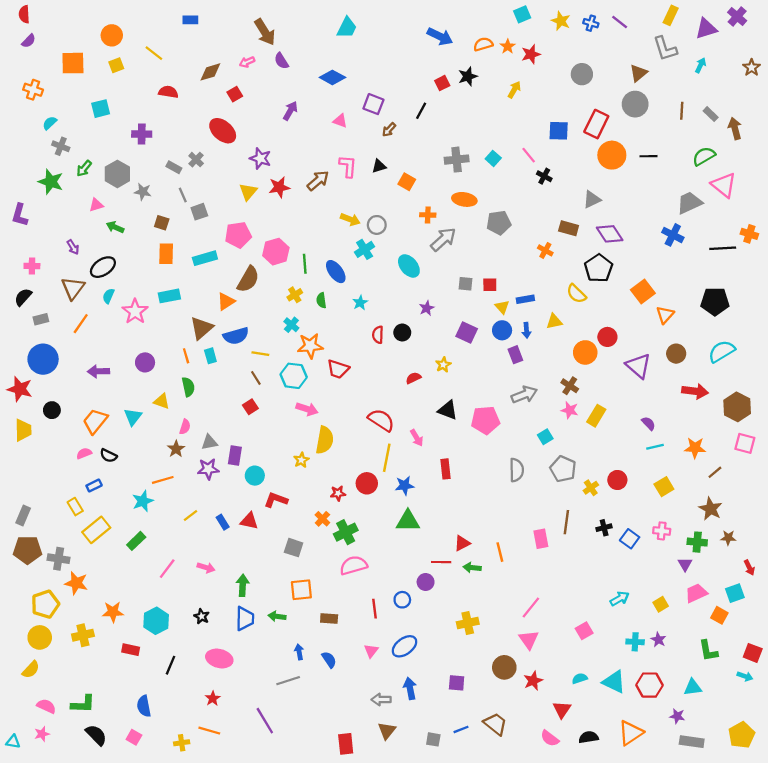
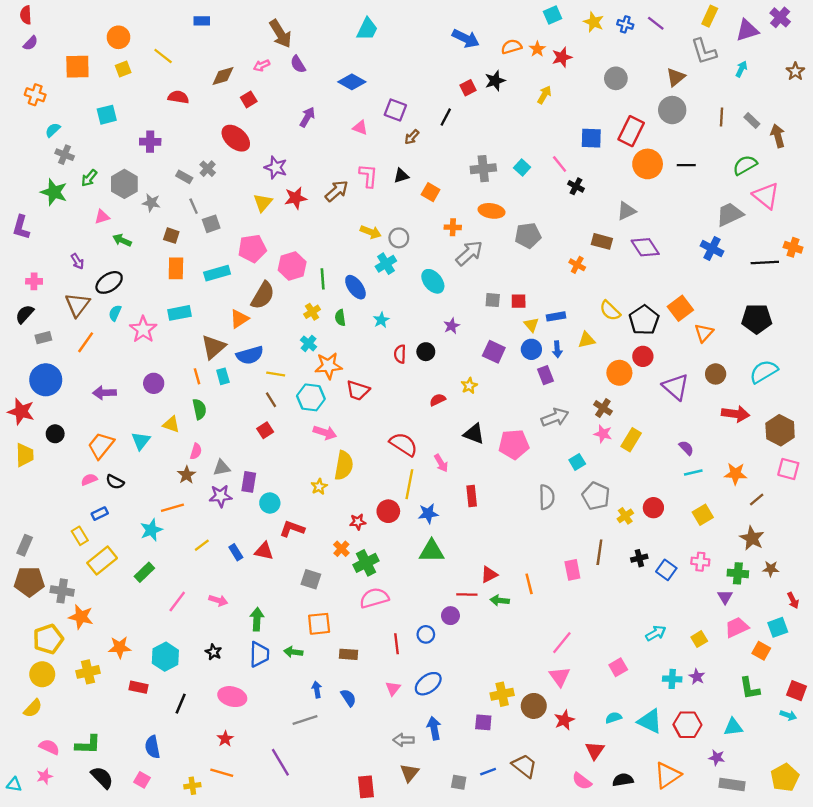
black pentagon: (599, 268) -> (644, 320), moved
yellow cross: (468, 623) -> (502, 694), moved

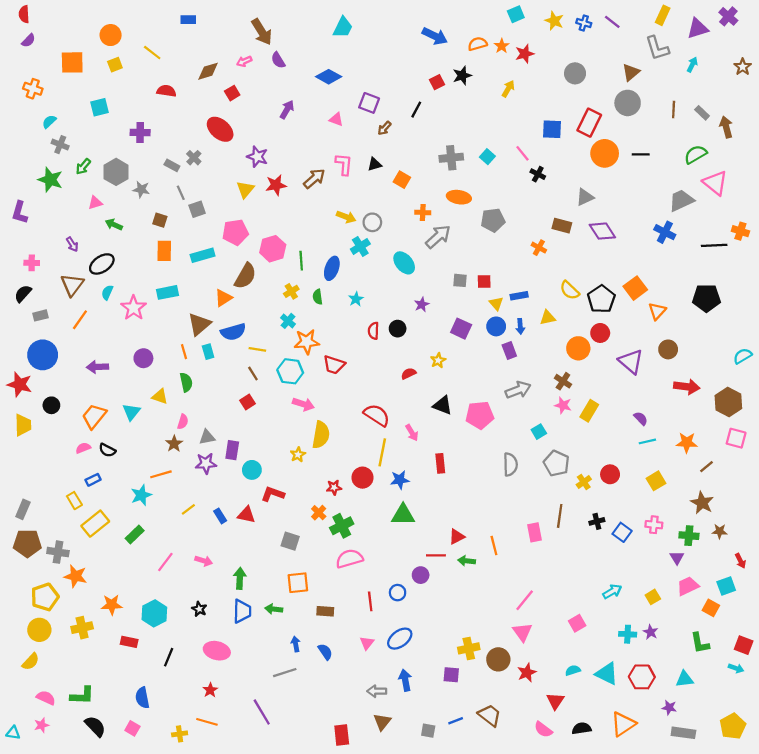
blue ellipse: (355, 287) -> (332, 268), turned 55
cyan semicircle: (764, 372) -> (743, 356), moved, size x0.7

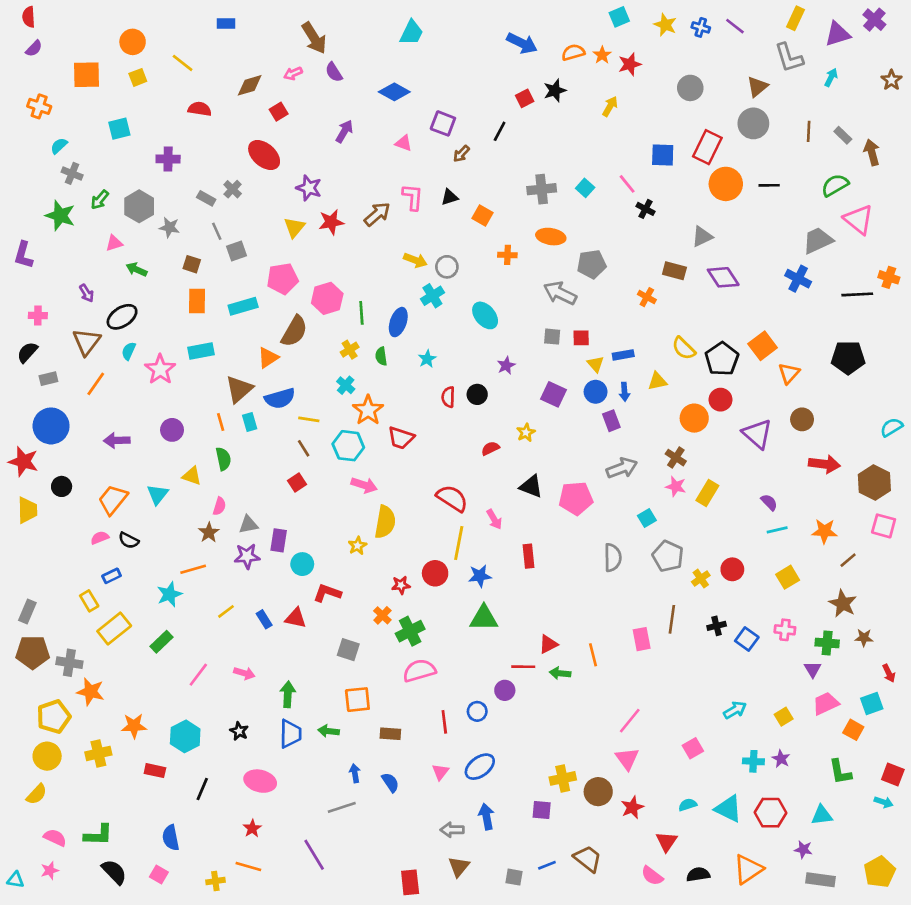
gray arrow: (438, 237) -> (560, 293), moved, turned -112
orange star: (307, 342) -> (368, 410), turned -30

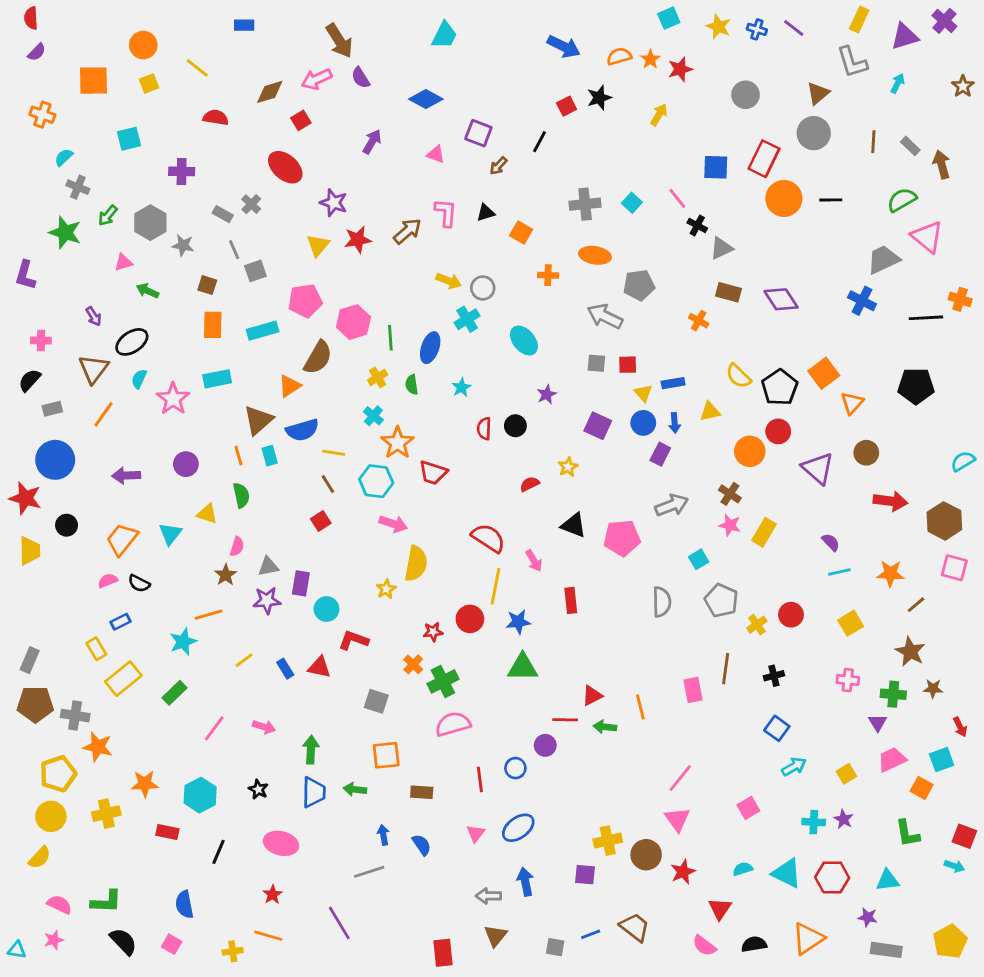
pink arrow: (293, 73) -> (317, 79), size x1.5
gray triangle: (702, 237) -> (721, 248), moved
purple rectangle: (611, 421) -> (660, 454), turned 48
blue square: (747, 639) -> (777, 728), moved

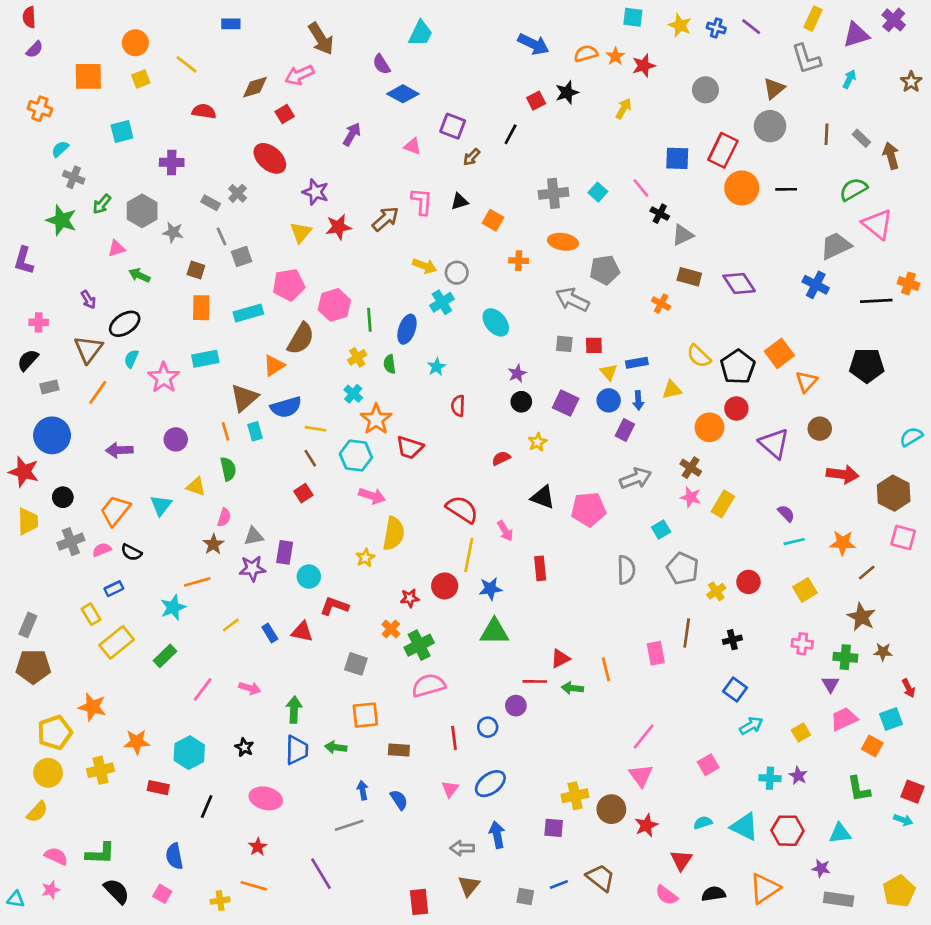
cyan square: (669, 18) -> (633, 17), turned 30
purple semicircle: (361, 78) -> (381, 64), moved
black circle: (515, 426) -> (521, 402), moved
gray cross: (75, 716) -> (71, 542), moved, turned -30

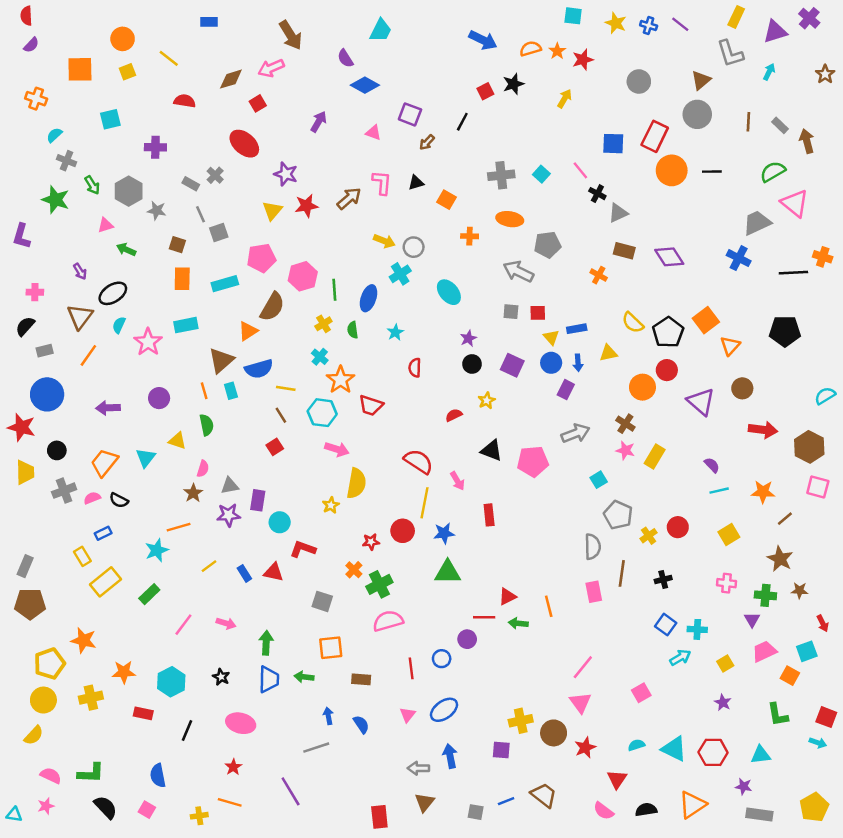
green arrow: (102, 204) -> (92, 185), turned -72
gray semicircle: (626, 570) -> (593, 547), moved
cyan cross: (770, 778) -> (697, 629), moved

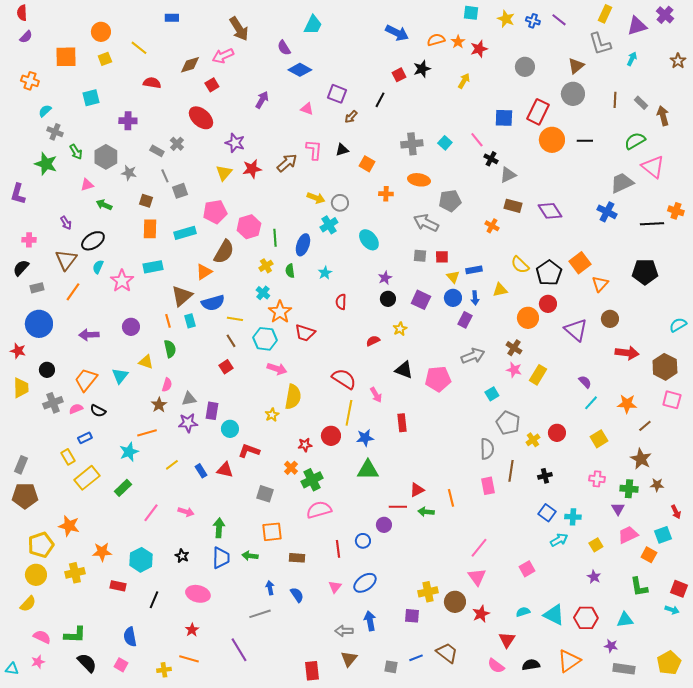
red star: (21, 427) -> (18, 351), size x0.7
cyan line: (719, 491) -> (591, 403), turned -35

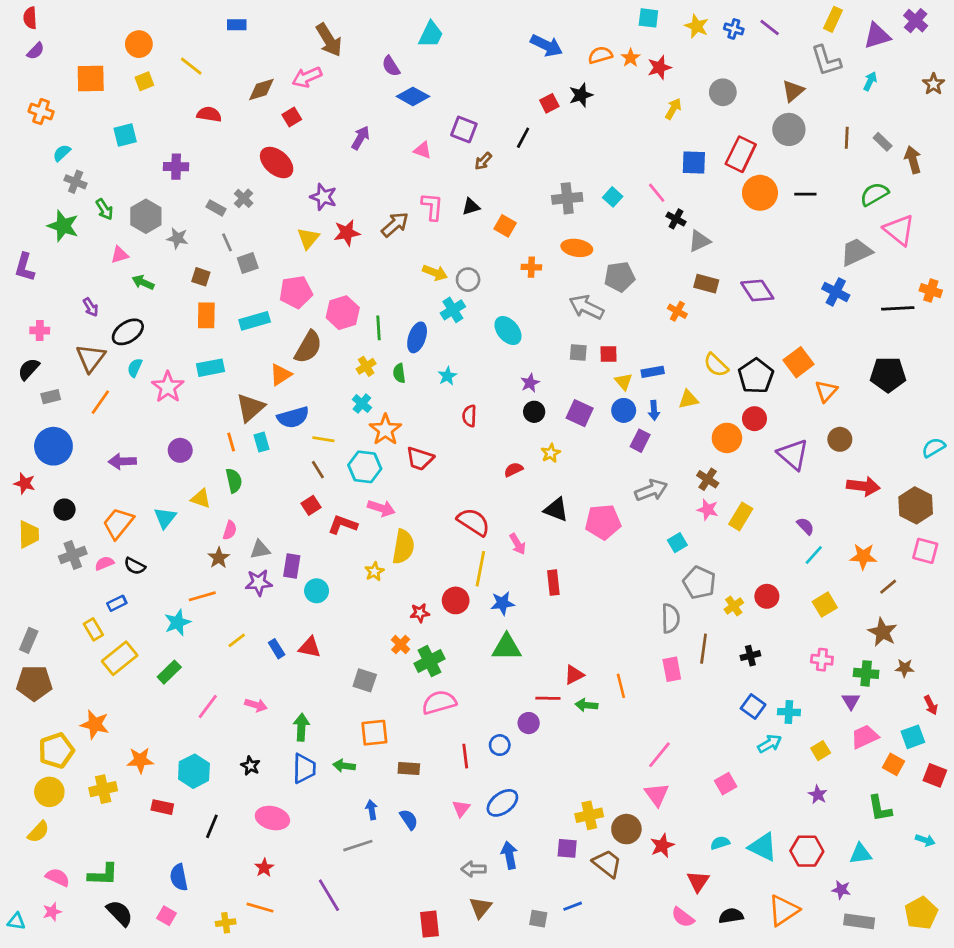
yellow arrow: (464, 81) -> (673, 109), moved
red L-shape: (249, 451) -> (343, 525), moved
red square: (679, 589) -> (935, 775), moved
brown trapezoid: (447, 653) -> (607, 863), moved

